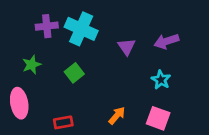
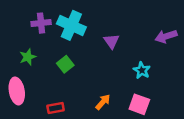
purple arrow: (166, 41) -> (166, 36), moved

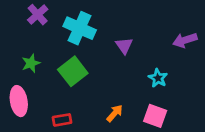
purple cross: (41, 23) -> (38, 15), moved, turned -36
green square: (65, 64) -> (73, 71), size x1.5

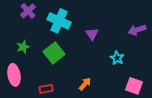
pink square: (155, 116) -> (134, 86), moved

